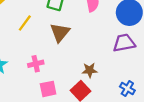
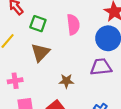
brown star: (90, 70) -> (66, 81), moved

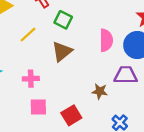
pink semicircle: (73, 25) -> (106, 40), moved
brown star: (66, 81) -> (100, 91), moved

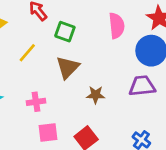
pink semicircle: (106, 40) -> (117, 26), moved
brown star: (100, 91) -> (96, 95), moved

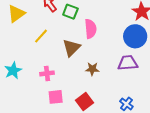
pink semicircle: (117, 26) -> (91, 29), moved
green square: (65, 32) -> (70, 12), moved

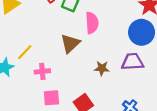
yellow line: (41, 36) -> (25, 52), moved
brown star: (92, 69) -> (102, 68), moved

